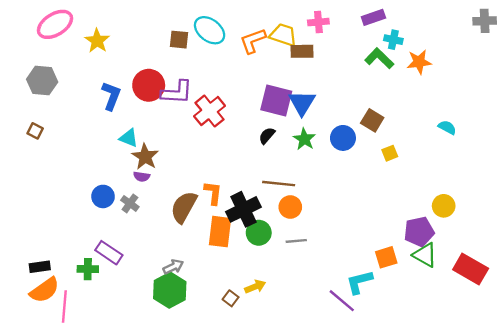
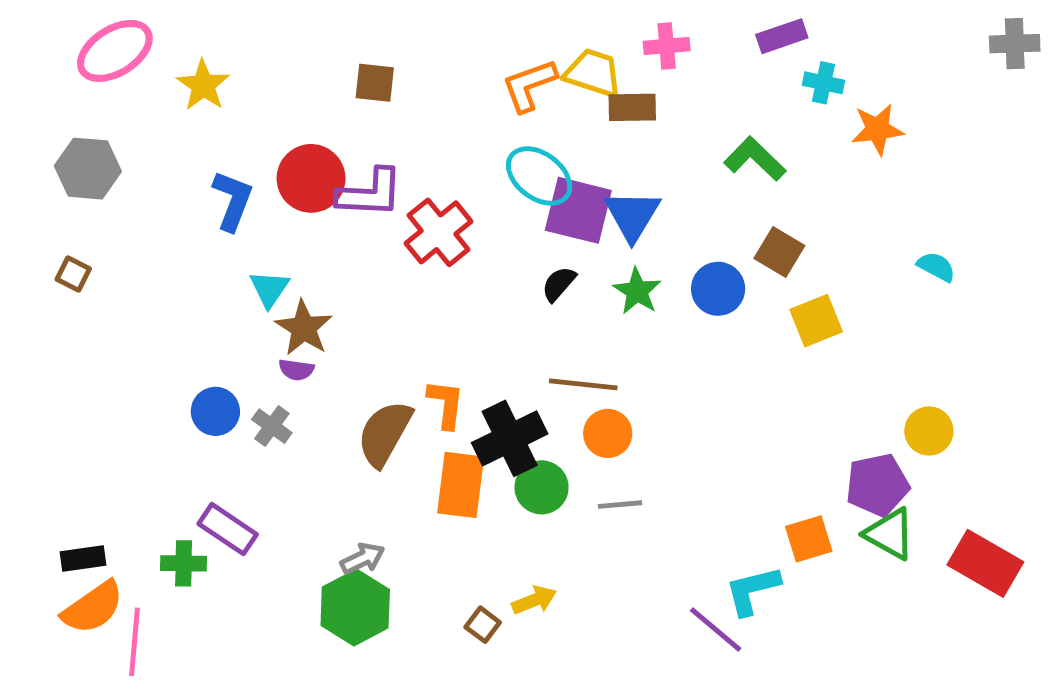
cyan ellipse: (210, 30) -> (539, 176), moved
green L-shape: (379, 58) -> (755, 159), moved
cyan triangle: (129, 138) -> (269, 289), turned 42
yellow square: (390, 153) -> (816, 321), size x1.5

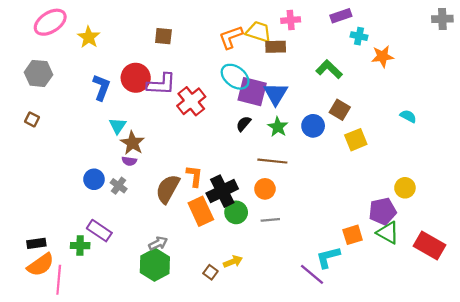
brown line: (583, 384) -> (272, 161), moved
orange rectangle: (461, 485) -> (201, 211), turned -32

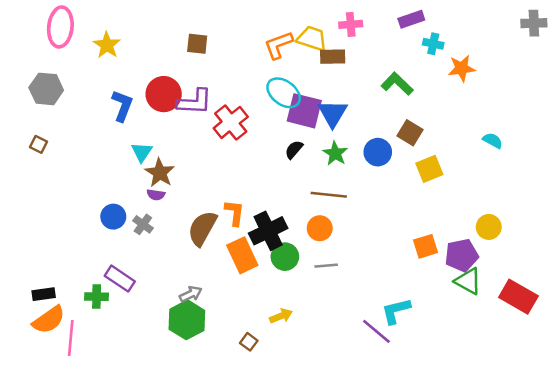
pink ellipse: (50, 22) -> (60, 27), turned -52
orange square: (353, 235) -> (426, 246), moved
brown square: (210, 272) -> (249, 342), moved

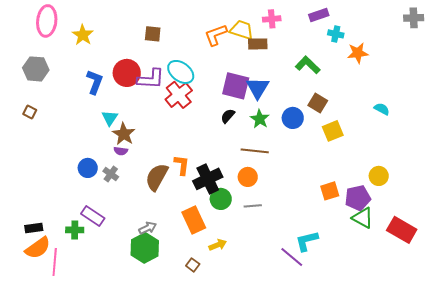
cyan ellipse: (284, 93) -> (181, 72), moved
orange rectangle: (242, 255) -> (194, 220), moved

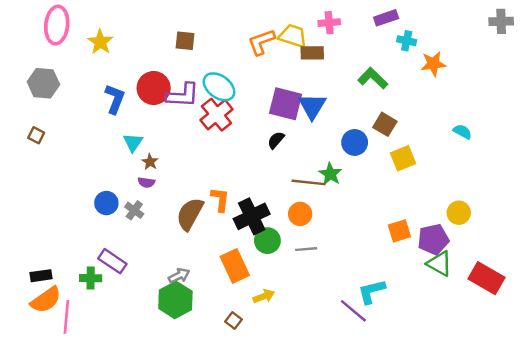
green star: (260, 119) -> (330, 174), moved
brown star: (124, 134) -> (150, 162), size x0.6

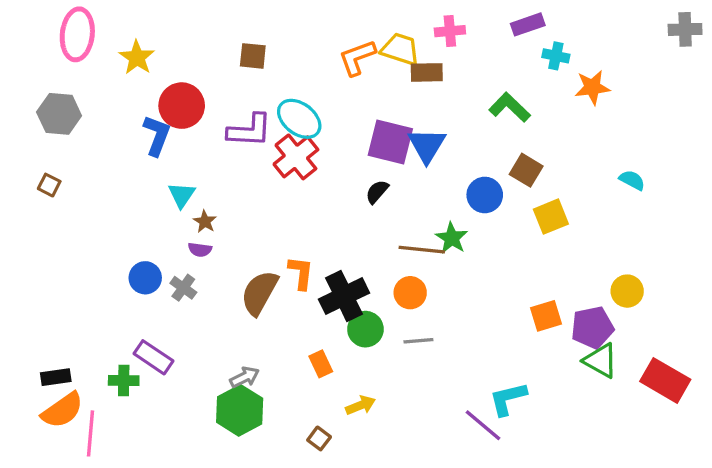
red circle: (154, 88) -> (182, 106), moved
orange rectangle: (235, 266) -> (321, 364), size x0.6

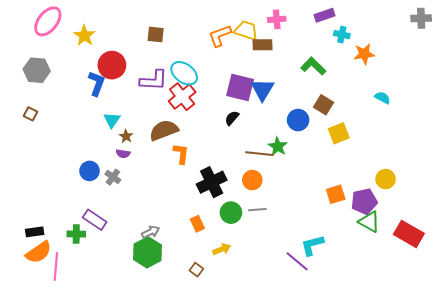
pink ellipse: (77, 34) -> (48, 21), turned 32
cyan semicircle: (632, 180) -> (383, 98), moved
orange L-shape: (301, 273) -> (181, 154), moved
brown semicircle: (259, 293) -> (164, 130), moved, turned 40
green circle: (365, 329) -> (231, 213), moved

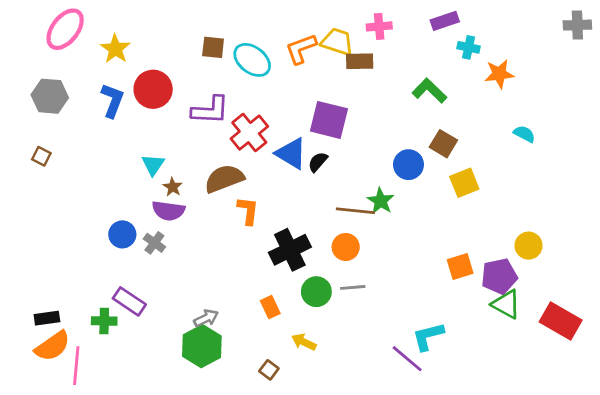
cyan ellipse: (184, 73) -> (252, 60), moved
blue L-shape: (97, 83) -> (113, 100), moved
blue triangle: (262, 90) -> (291, 153), moved, turned -30
purple semicircle: (123, 154) -> (168, 211), size x1.6
yellow arrow: (222, 249) -> (304, 342), turned -132

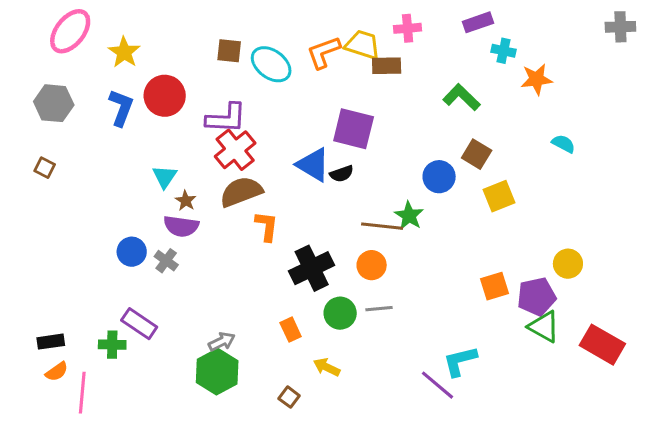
red cross: (249, 133) -> (235, 150), moved
black semicircle: (318, 162) -> (342, 174), turned -150
orange semicircle: (53, 346) -> (57, 372), size x0.6

